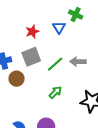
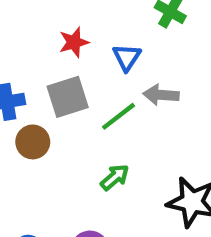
blue triangle: (59, 27) -> (127, 57), moved
gray arrow: (78, 62) -> (161, 95), moved

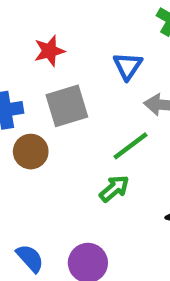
red star: (74, 42) -> (49, 51), moved
green line: (119, 116) -> (130, 146), moved

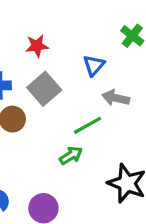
gray square: (67, 106) -> (44, 89), turned -32

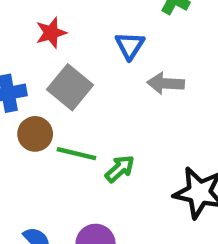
green line: (87, 125) -> (76, 154), moved, turned 52

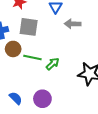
gray square: (70, 87) -> (29, 27), turned -30

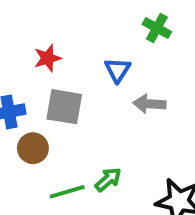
green line: (32, 57) -> (67, 192), moved, turned -30

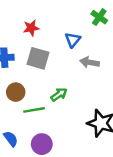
brown circle: (33, 148) -> (16, 92), moved
green arrow: (108, 180) -> (59, 94), moved

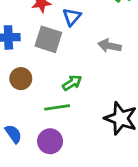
blue triangle: (73, 40) -> (72, 17), moved
green line: (34, 110) -> (57, 107), moved

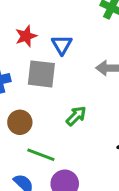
green line: (57, 107) -> (41, 155), moved, turned 40

